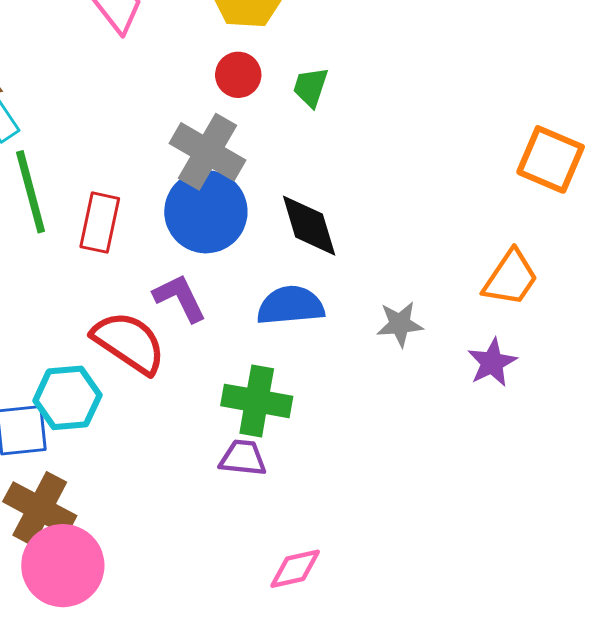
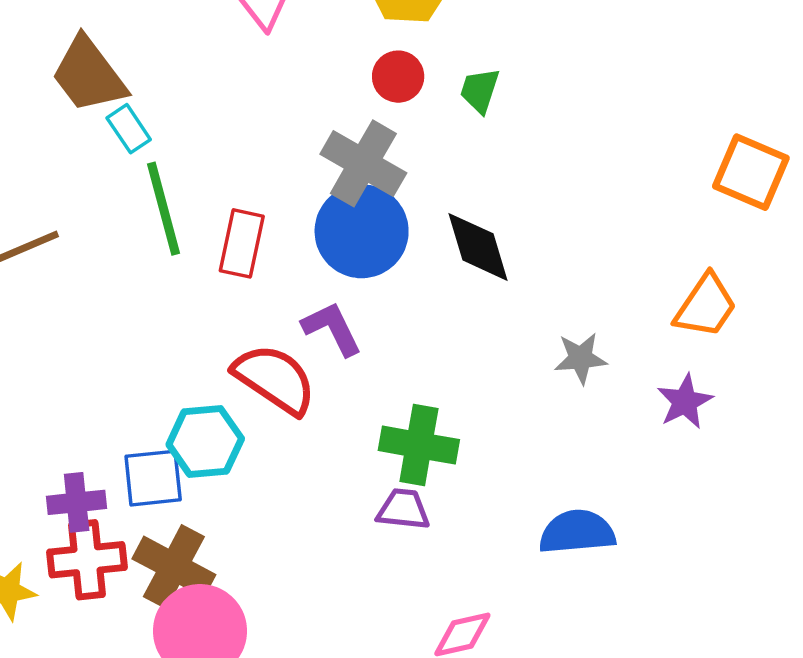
blue semicircle: (291, 306) -> (577, 532), moved

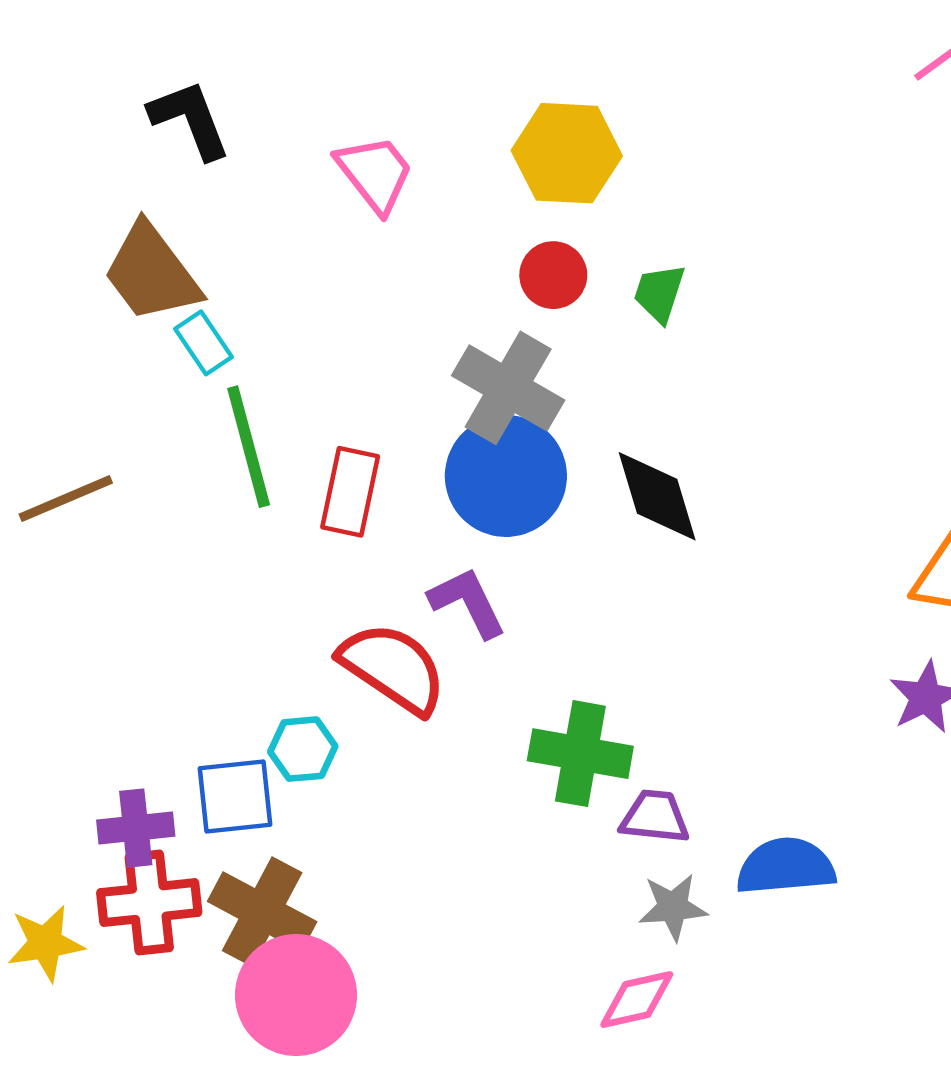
gray star: (581, 358) -> (673, 907), moved
cyan hexagon: (205, 442) -> (303, 749), size x0.7
purple trapezoid: (403, 509) -> (655, 817), moved

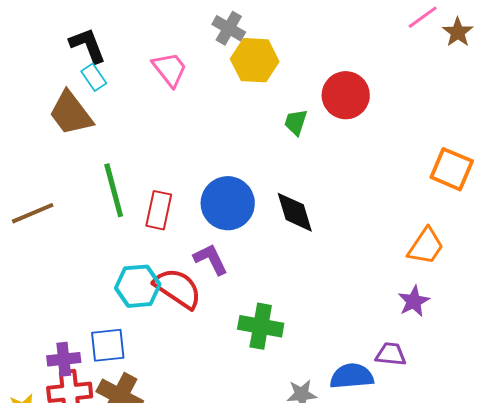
red circle: (553, 275) -> (346, 95), moved, size x1.6
cyan rectangle: (203, 343) -> (94, 77), moved
gray cross: (508, 388) -> (229, 28), moved, size x0.7
cyan hexagon: (303, 749) -> (138, 286), moved, size x1.5
purple trapezoid: (655, 817) -> (391, 354), moved

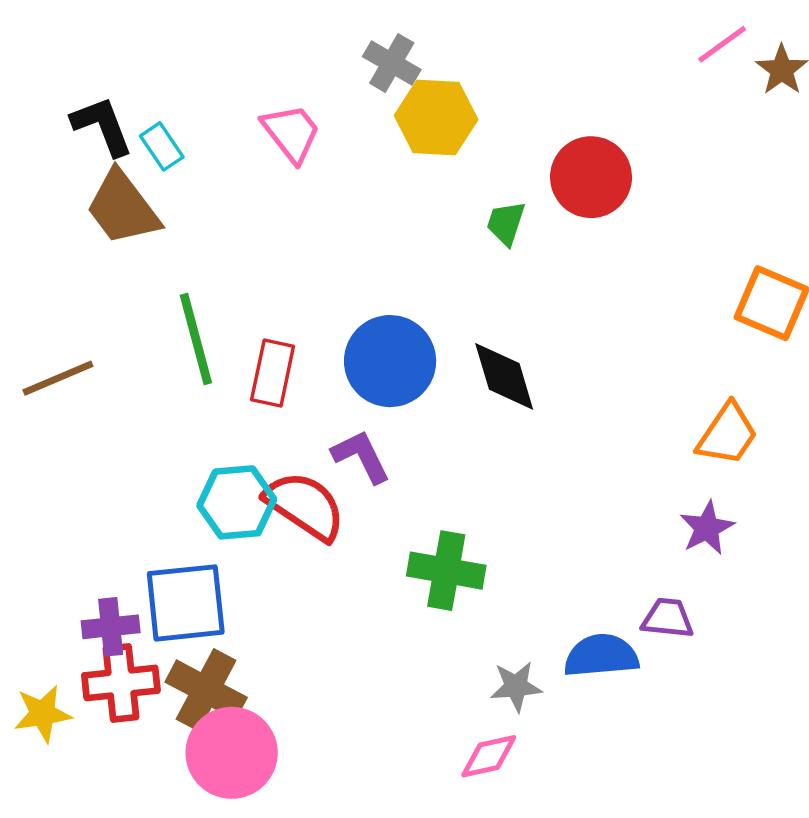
black L-shape: (88, 45) -> (102, 126), moved
blue square: (108, 345) -> (186, 603), size x1.4

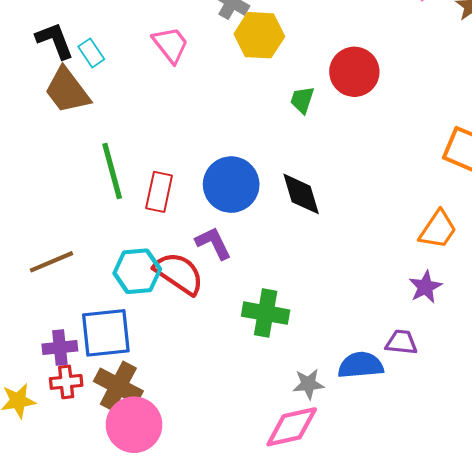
brown line: (58, 378) -> (52, 262), moved
red cross: (121, 683) -> (66, 382), size x0.7
pink diamond: (489, 756) -> (292, 427), size x1.5

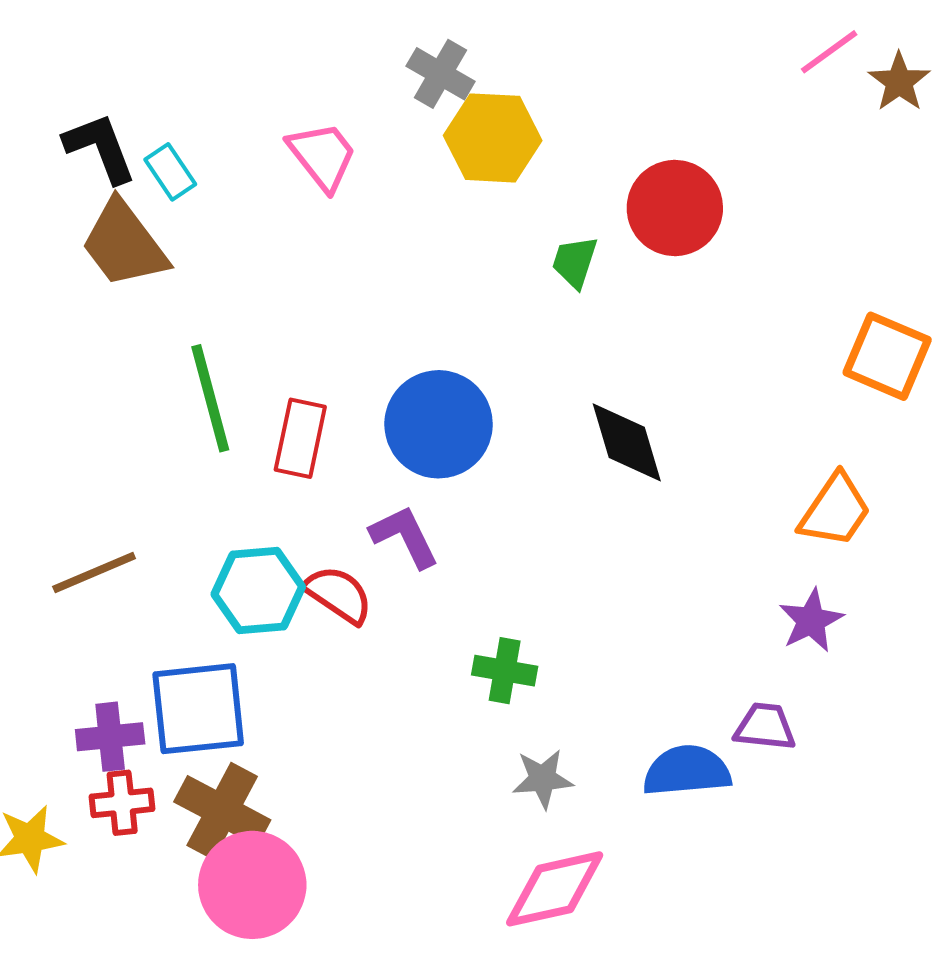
black diamond: (301, 194) -> (627, 442), moved
red semicircle: (179, 273) -> (338, 595), size x0.7
green cross: (266, 313) -> (505, 671), size x0.7
gray star: (308, 384) -> (543, 779), moved

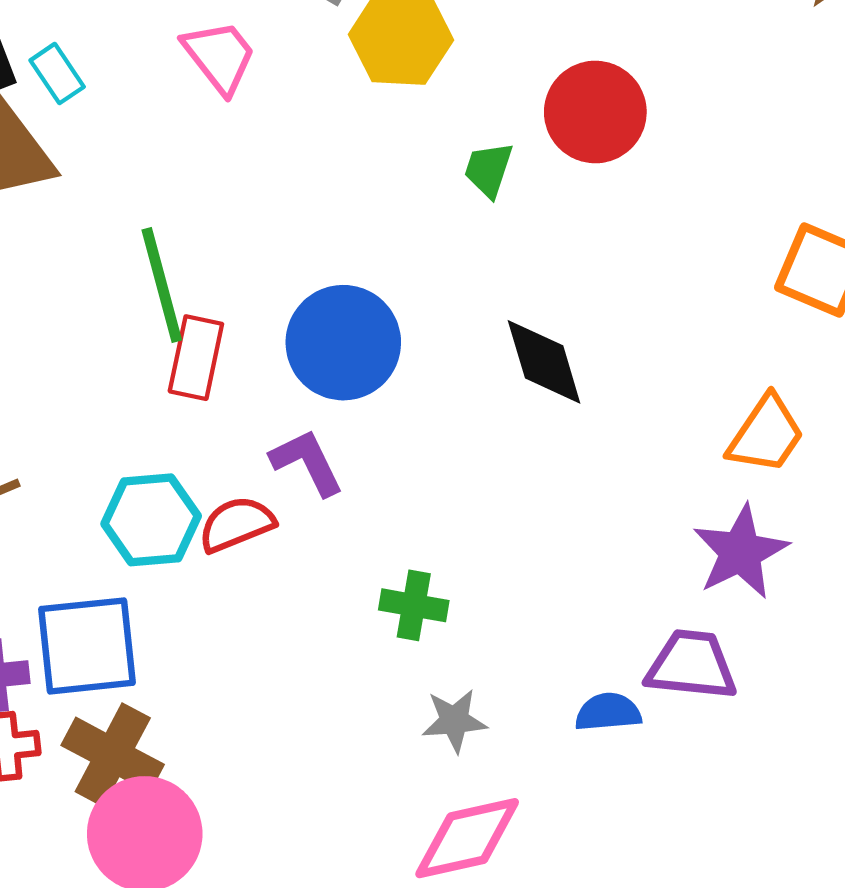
green line: (210, 398) -> (162, 285), moved
red semicircle: (338, 595) -> (237, 524), turned -56
purple star: (811, 621) -> (741, 552), size x1.4
purple trapezoid: (765, 727) -> (691, 665), size x1.4
blue semicircle: (687, 771) -> (608, 712), size x0.7

